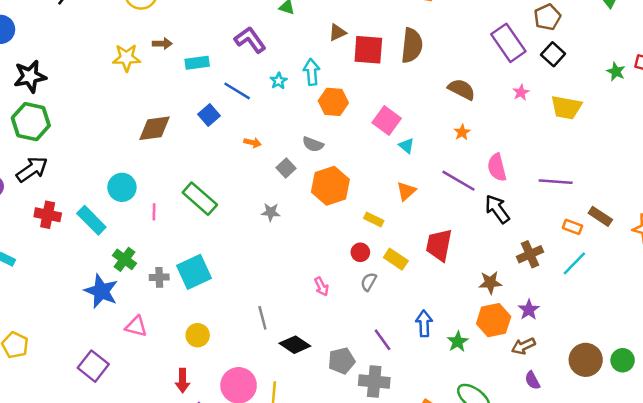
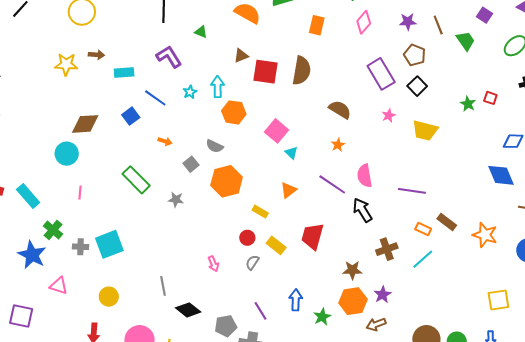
brown pentagon: (547, 17) -> (415, 55), turned -30
cyan circle: (122, 187) -> (67, 154), moved
green rectangle: (200, 199) -> (136, 180), moved
purple square: (93, 366) -> (21, 316), turned -30

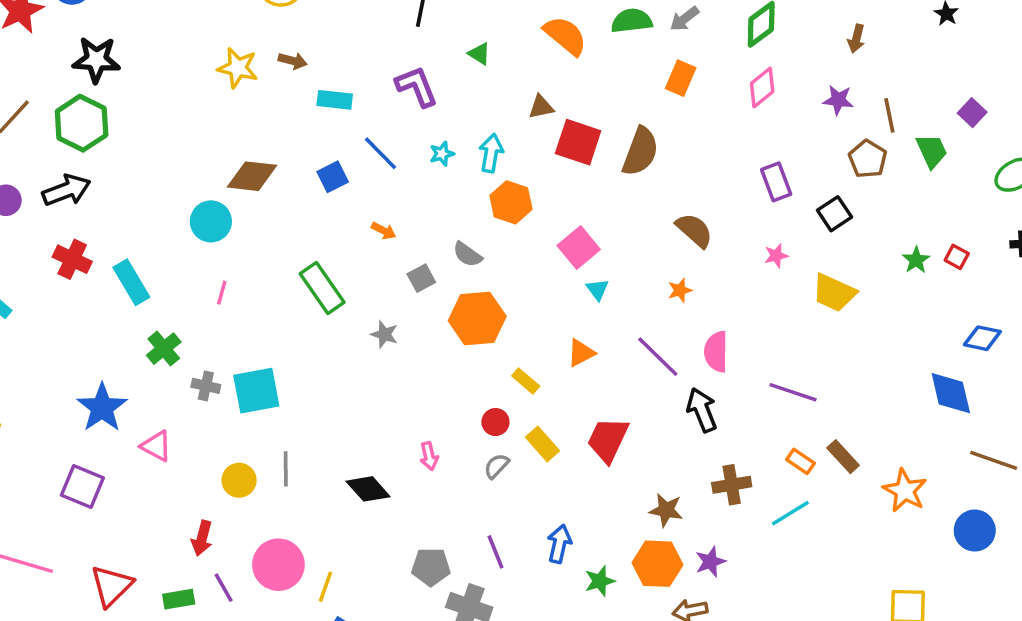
brown pentagon: (415, 55) -> (868, 159), moved
purple rectangle: (381, 74) -> (776, 182), size x0.7
blue star: (32, 255) -> (102, 408), moved
gray line: (163, 286) -> (286, 469), moved
black diamond: (188, 310) -> (368, 489), moved

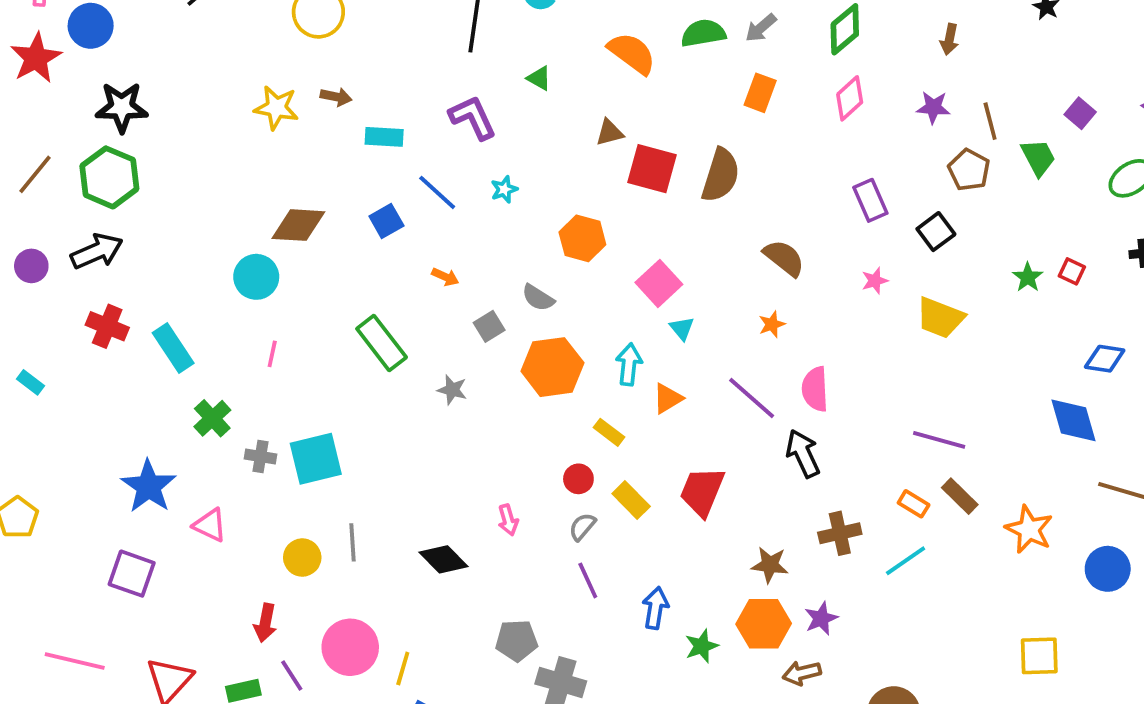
cyan arrow: (491, 153) -> (629, 364), moved
purple line: (793, 392) -> (939, 440), moved
purple line: (495, 552) -> (588, 580), moved

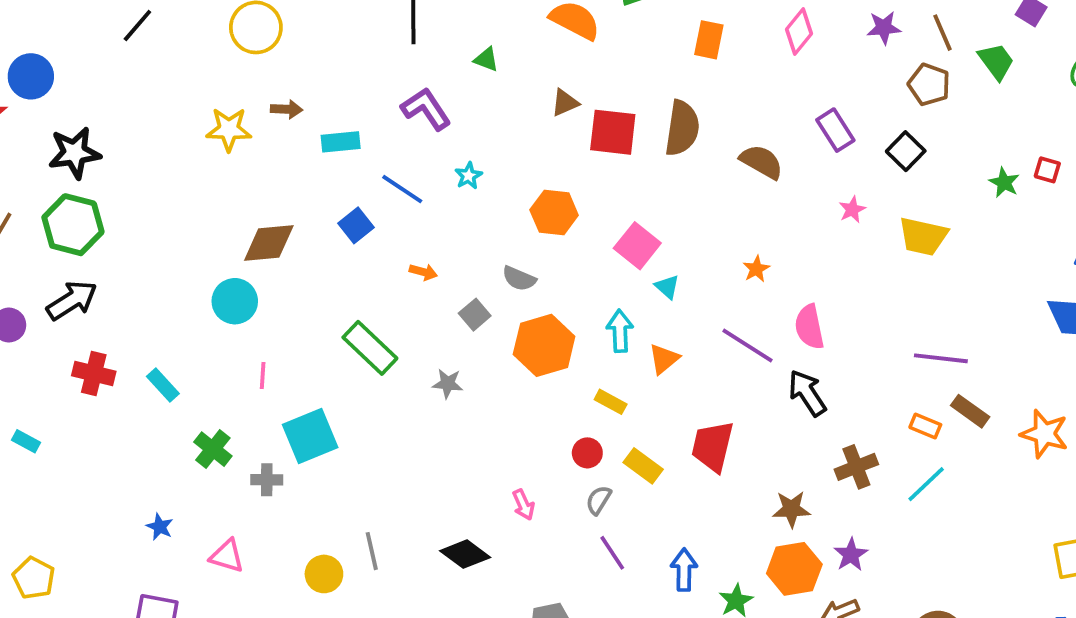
brown semicircle: (784, 258) -> (762, 162), moved
cyan rectangle: (173, 348) -> (163, 385), size x0.7
cyan square: (316, 459) -> (310, 436), moved
blue star: (149, 486) -> (160, 527), size x0.5

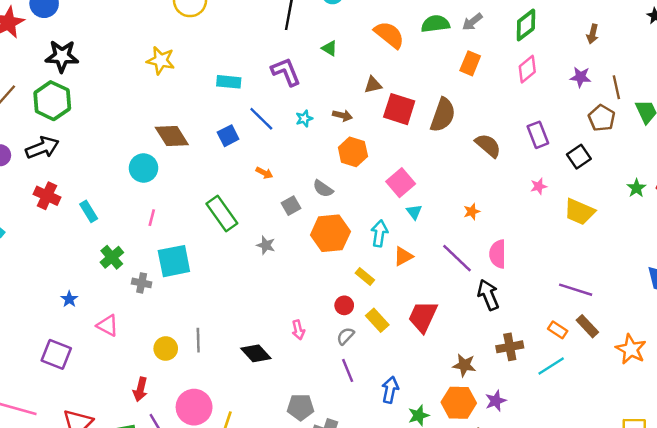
brown arrow: (287, 109) -> (342, 115), moved
brown diamond: (269, 243) -> (172, 136), turned 52

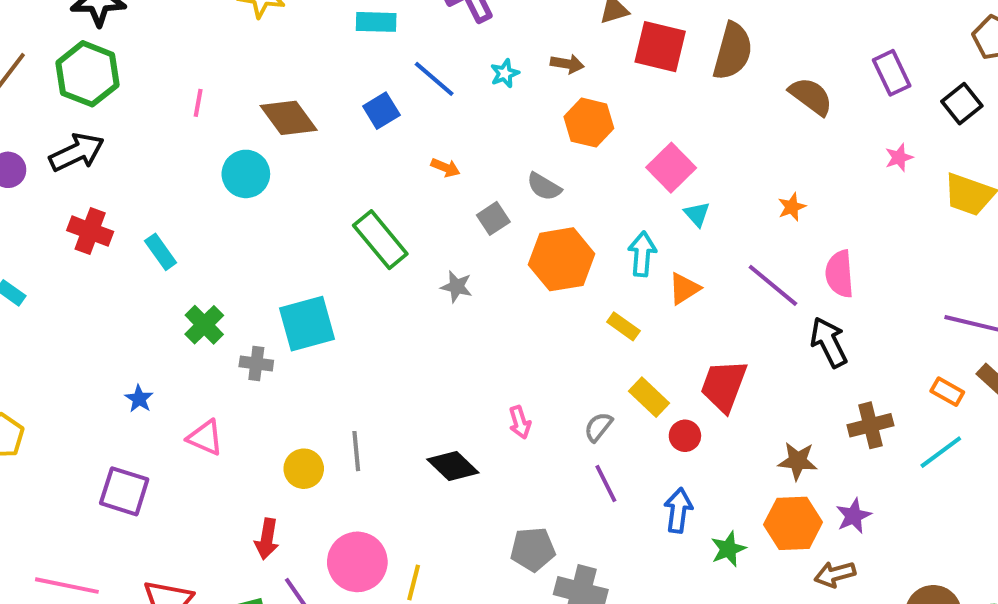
pink line: (152, 218) -> (198, 103), moved
red circle: (344, 305) -> (685, 436), moved

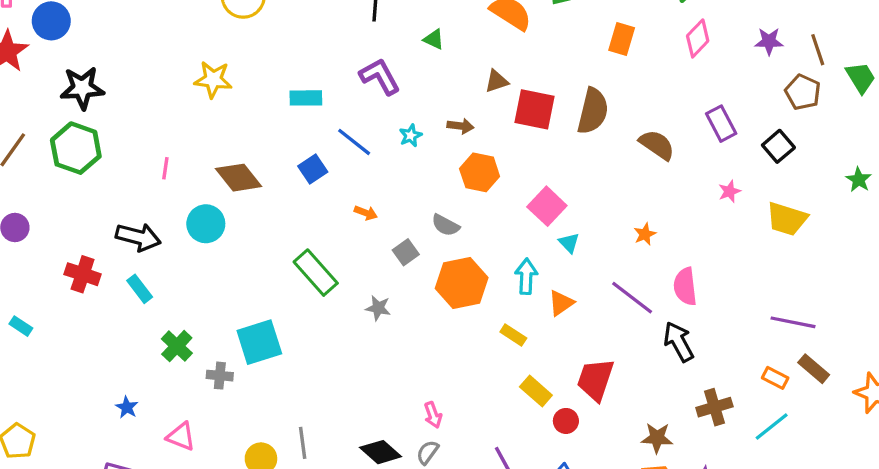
black arrow: (77, 152) -> (138, 237), moved, turned 42
gray semicircle: (598, 427) -> (428, 452), moved

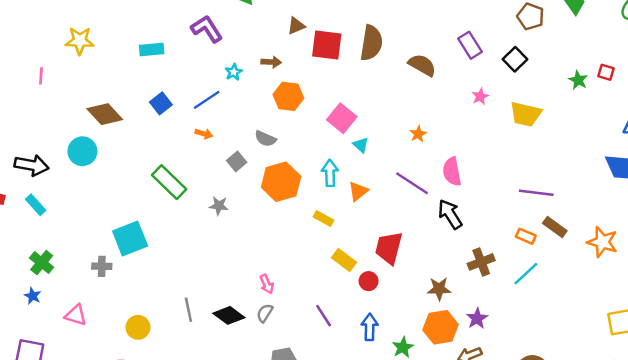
blue line: (354, 142) -> (207, 100), moved, turned -68
pink line: (165, 168) -> (41, 76), moved
green cross: (177, 346) -> (42, 263), moved
gray line: (303, 443) -> (188, 310), moved

